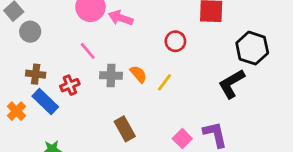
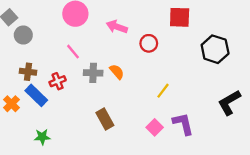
pink arrow: (121, 18) -> (117, 27), moved
yellow line: (164, 82) -> (163, 91), moved
black L-shape: (232, 84) -> (229, 102), moved

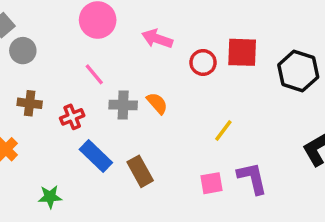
red square: (180, 17) -> (242, 52), moved
blue rectangle: (36, 95) -> (96, 156), moved
pink square: (155, 127) -> (212, 183), turned 35

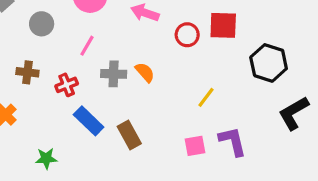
gray circle: (23, 51) -> (42, 24), moved
black hexagon: (298, 71) -> (269, 63), moved
pink line: (94, 74) -> (87, 46), turned 70

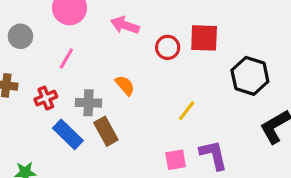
gray cross: (114, 74) -> (89, 103), moved
brown rectangle: (129, 135) -> (106, 131), moved

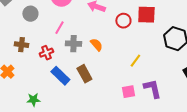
gray cross: (89, 103) -> (73, 44), moved

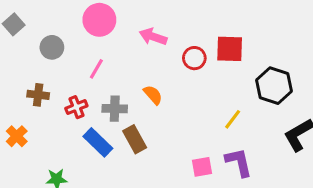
gray cross: (73, 44) -> (115, 109), moved
yellow line: (135, 61) -> (233, 119), moved

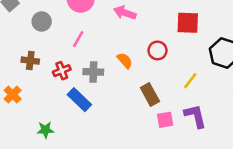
red circle: (194, 58) -> (158, 50), moved
brown rectangle: (135, 139) -> (150, 95), moved

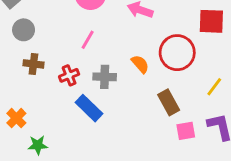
gray circle: (42, 21) -> (24, 30), moved
red circle: (158, 50) -> (177, 53), size x1.6
orange cross: (13, 95) -> (16, 118), moved
green star: (45, 130) -> (38, 145), moved

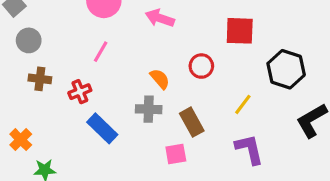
red circle: (177, 53) -> (201, 66), size x0.6
gray cross: (105, 77) -> (149, 109), moved
pink square: (186, 131) -> (176, 154), moved

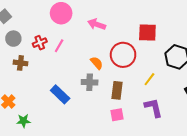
red circle: (201, 66) -> (123, 55), size x1.6
red cross: (80, 92) -> (40, 43), moved
brown rectangle: (192, 122) -> (117, 90), turned 36
pink square: (176, 154) -> (117, 115), moved

